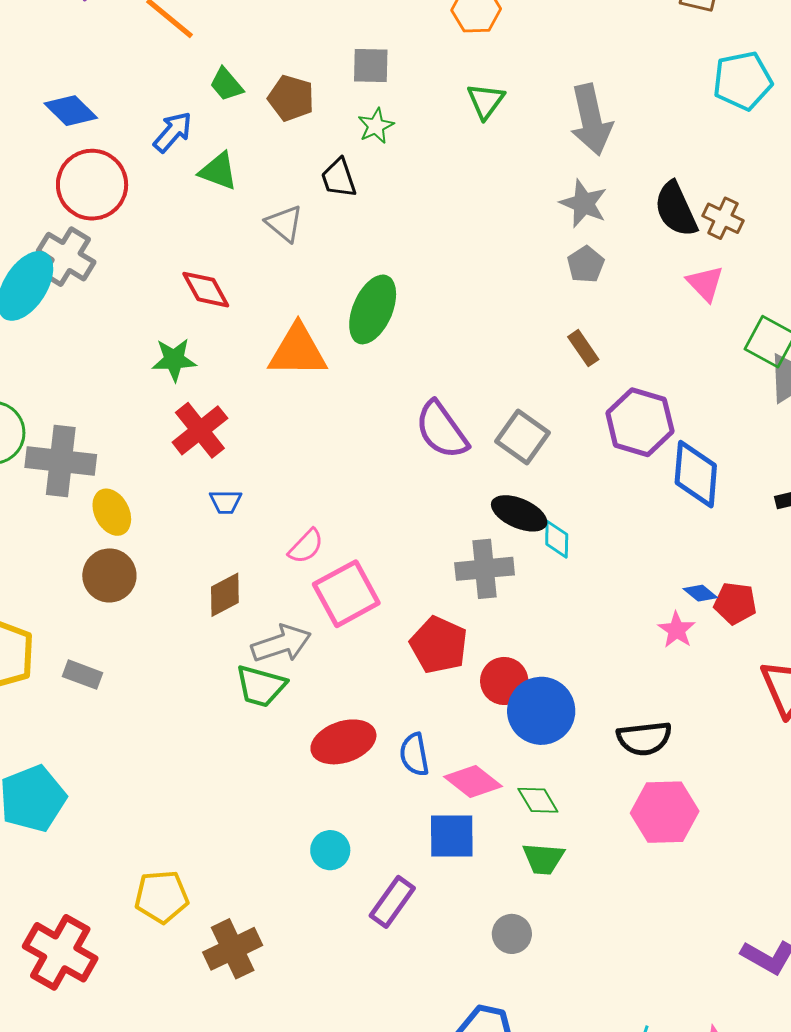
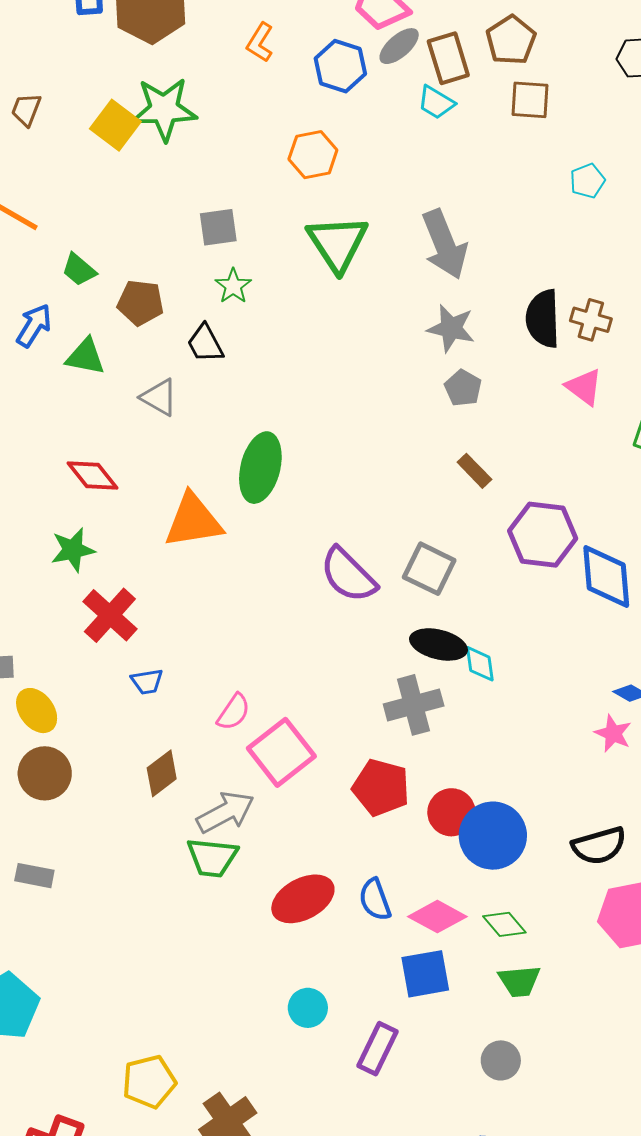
cyan pentagon: (743, 81) -> (587, 181), size x0.6
brown pentagon: (291, 98) -> (140, 303), moved
green triangle: (486, 101) -> (337, 243), size x1.6
black semicircle: (676, 209) -> (543, 319), turned 32

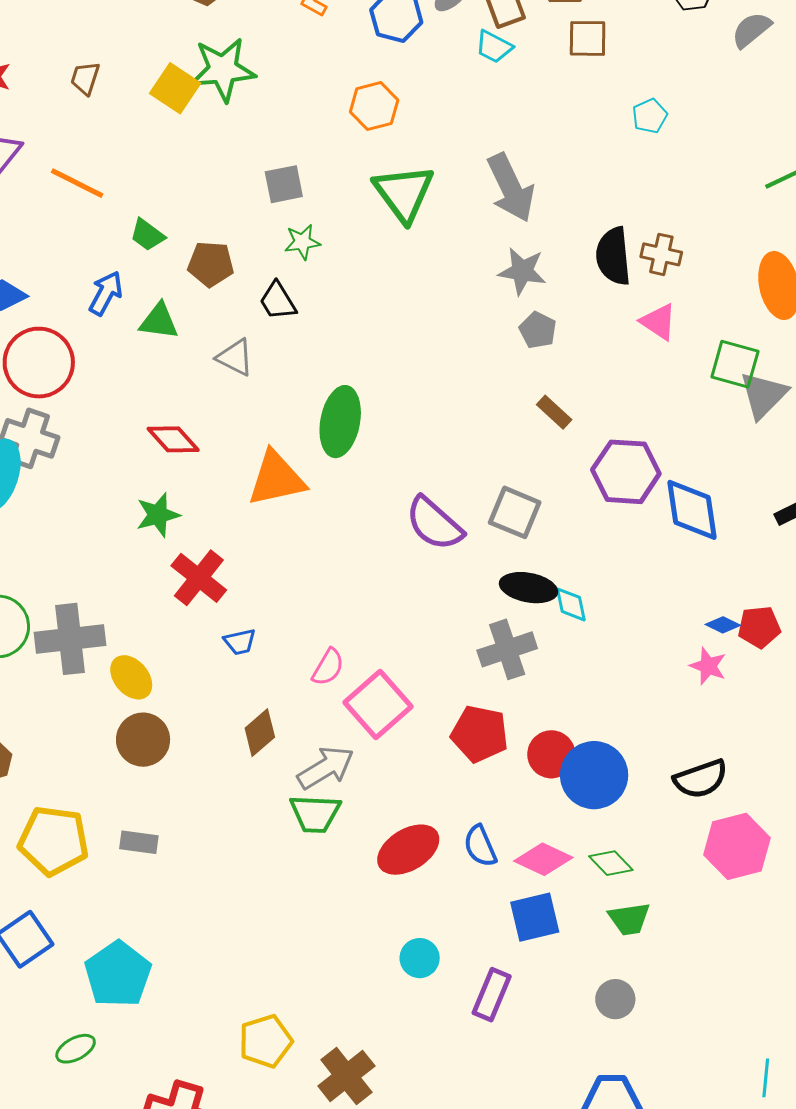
green star: (233, 286) -> (302, 242), turned 30

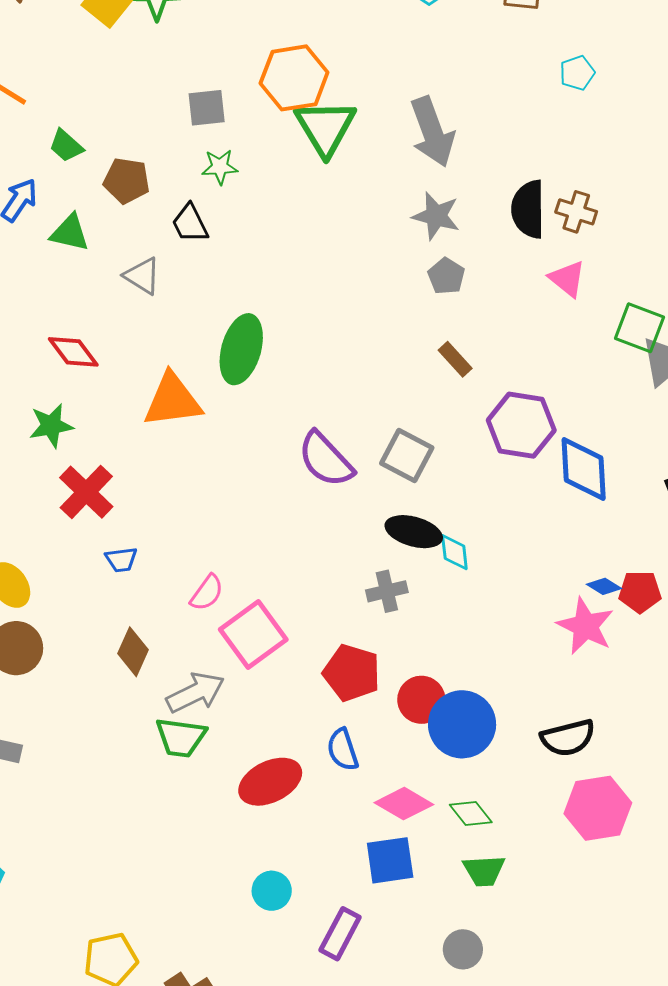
orange hexagon: (374, 106) -> (294, 78), moved, size x1.4
gray cross: (507, 649) -> (387, 591), size x0.7
pink star: (708, 666) -> (585, 626), size x1.5
brown diamond: (260, 733) -> (133, 652), turned -30
blue semicircle: (480, 846) -> (343, 750), moved

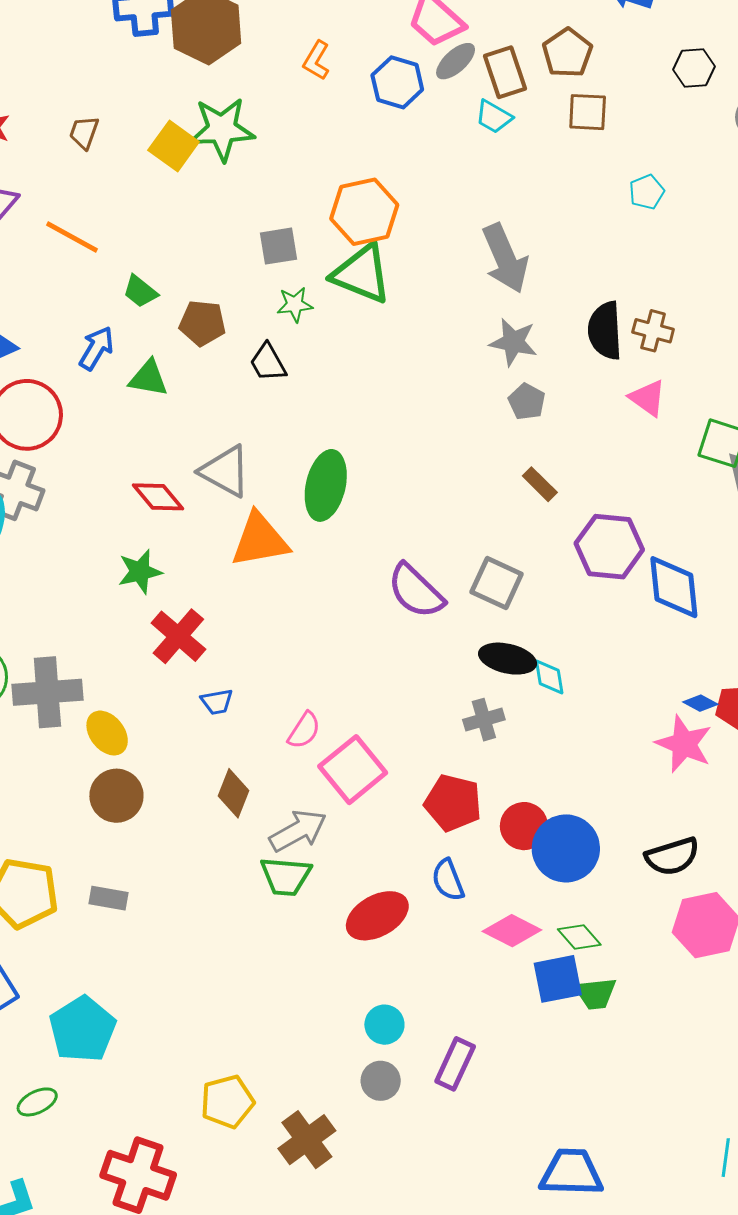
green triangle: (325, 127) -> (362, 274), moved, turned -34
gray triangle: (142, 276) -> (225, 471), moved, size x1.4
blue square: (390, 860) -> (558, 979), moved
gray circle: (463, 949) -> (381, 1081), moved

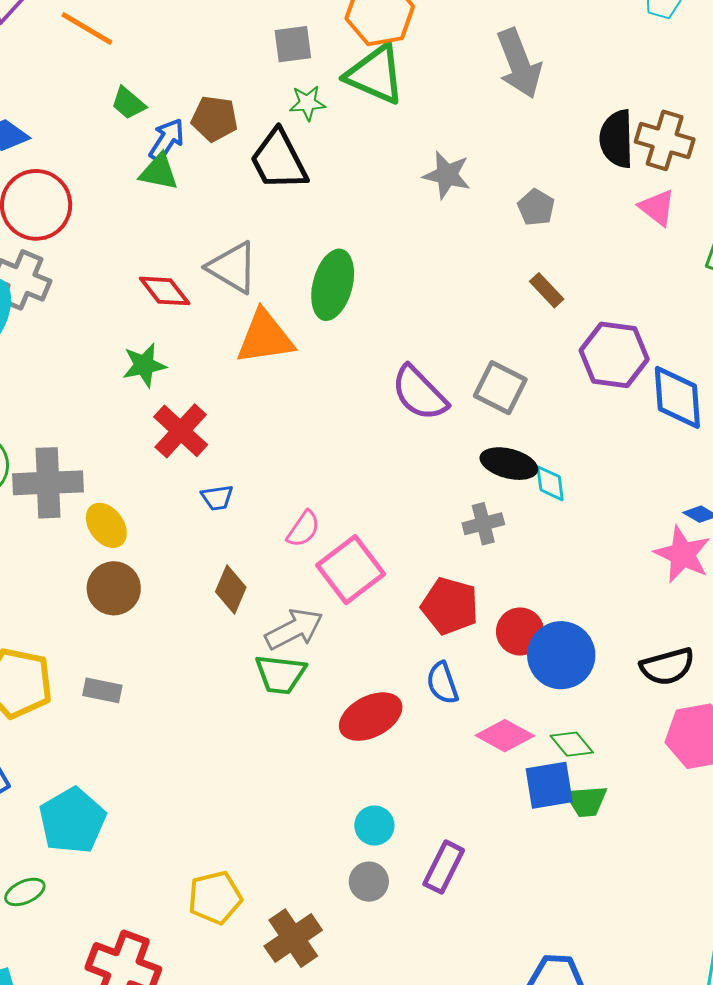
green trapezoid: (140, 291) -> (128, 103), moved
brown cross: (653, 331) -> (665, 140), size x1.4
gray star: (513, 342) -> (447, 175), moved
blue arrow: (96, 348) -> (167, 140), moved
black trapezoid: (268, 363) -> (279, 160), size x1.6

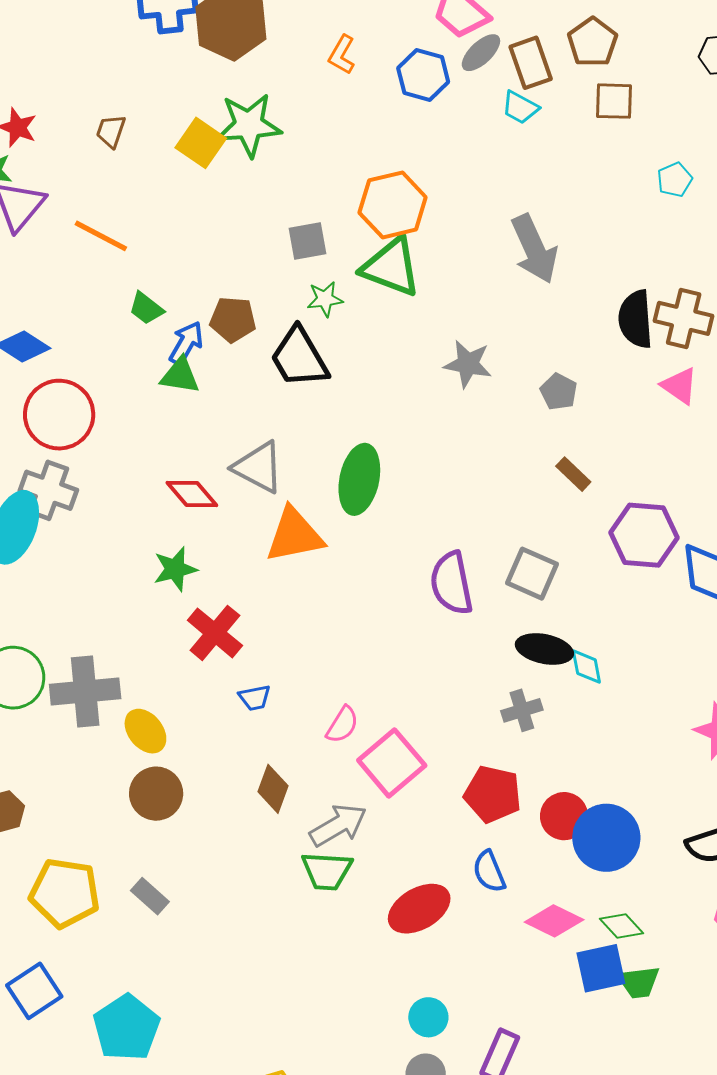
purple semicircle: (419, 393) -> (451, 583), turned 36
gray rectangle: (102, 690) -> (150, 896), turned 33

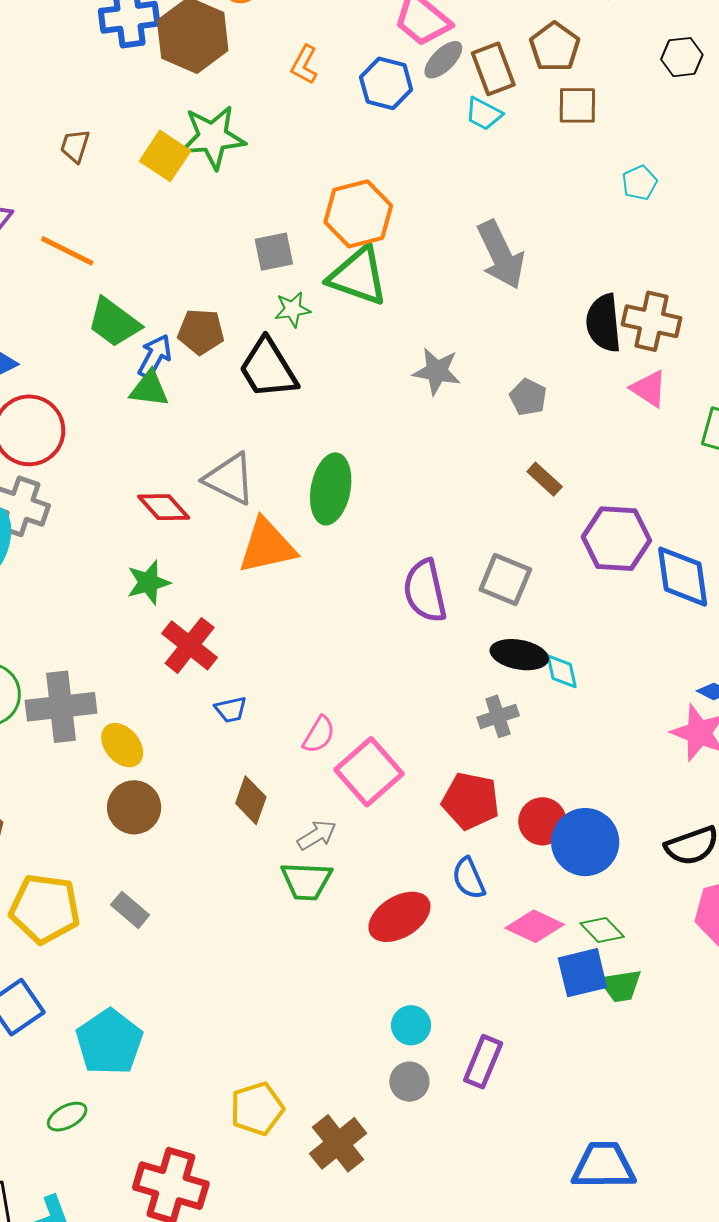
green trapezoid: (146, 308) -> (114, 322), size x1.5
gray arrow: (338, 825) -> (317, 835), size x0.7

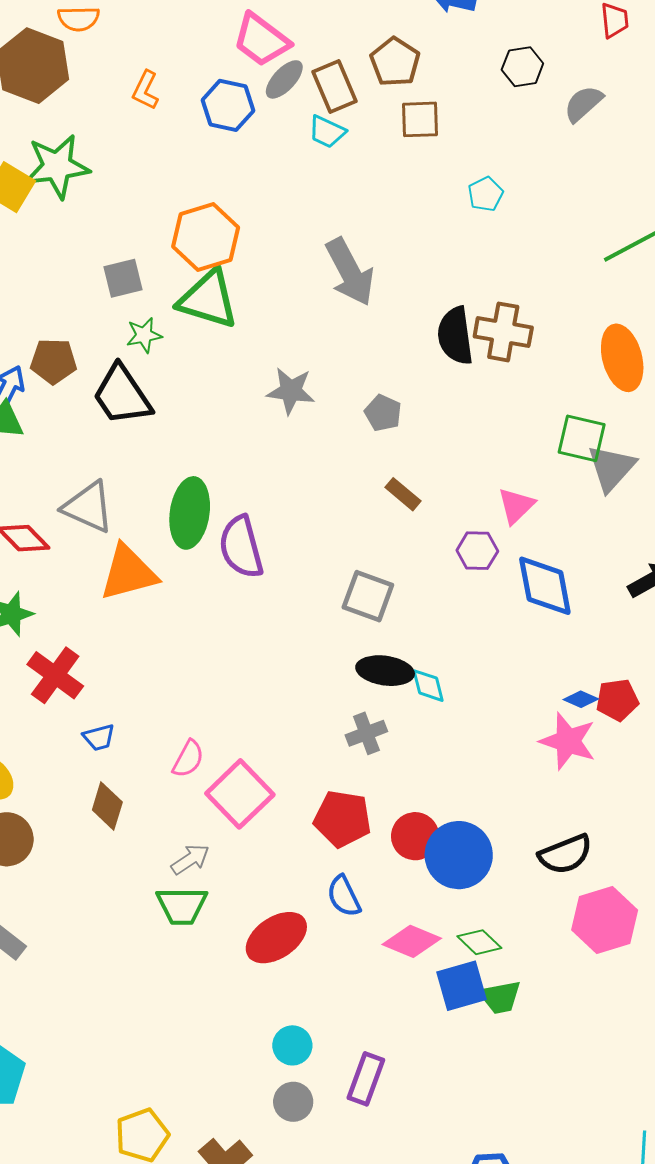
pink triangle: (649, 389) -> (516, 506), moved, turned 45
purple hexagon: (616, 539) -> (477, 551), size x0.6
purple semicircle: (425, 591) -> (241, 547), moved
brown diamond: (251, 800) -> (107, 806), moved

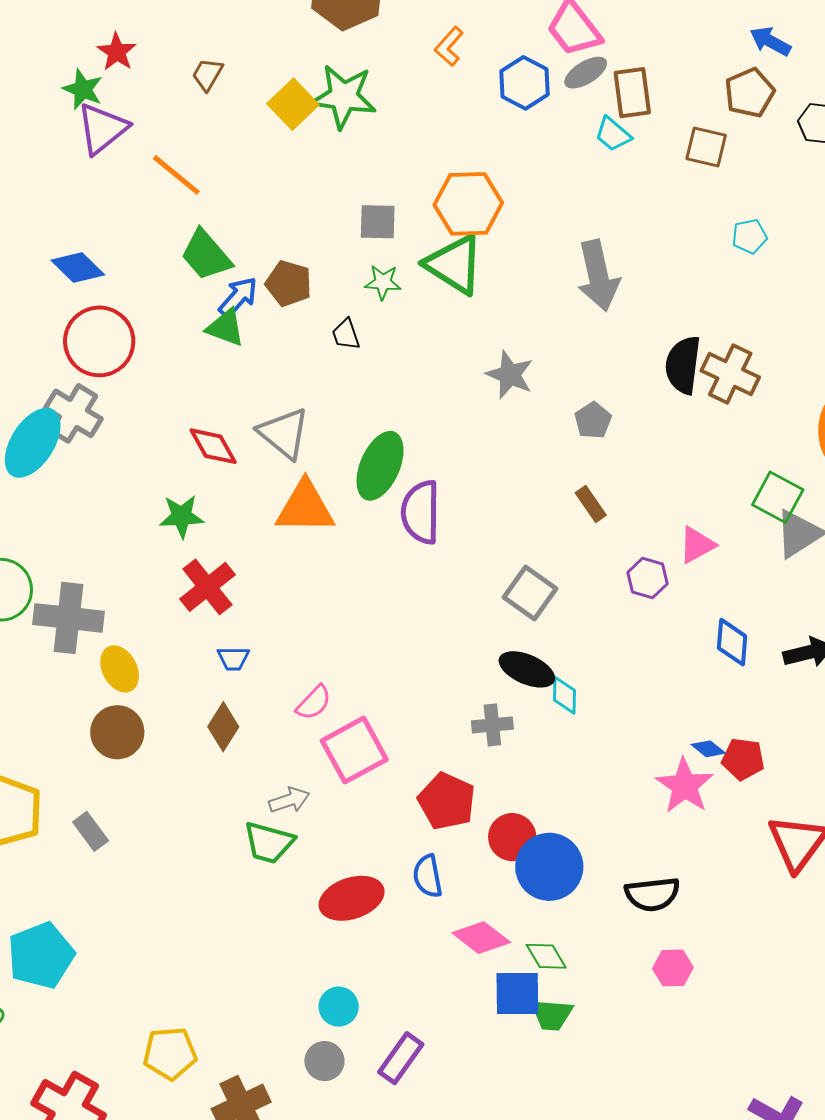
brown pentagon: (395, 62) -> (749, 93), moved
black trapezoid: (122, 395) -> (346, 334), size x0.5
blue diamond: (545, 586) -> (732, 642), moved, size x0.7
pink hexagon: (605, 920) -> (673, 968), size x0.6

